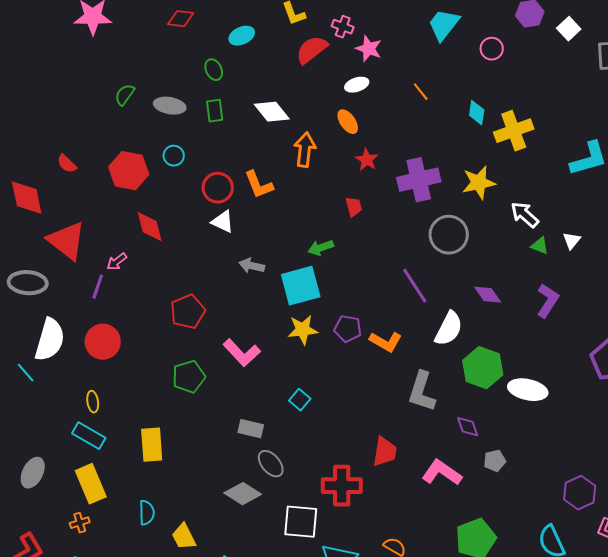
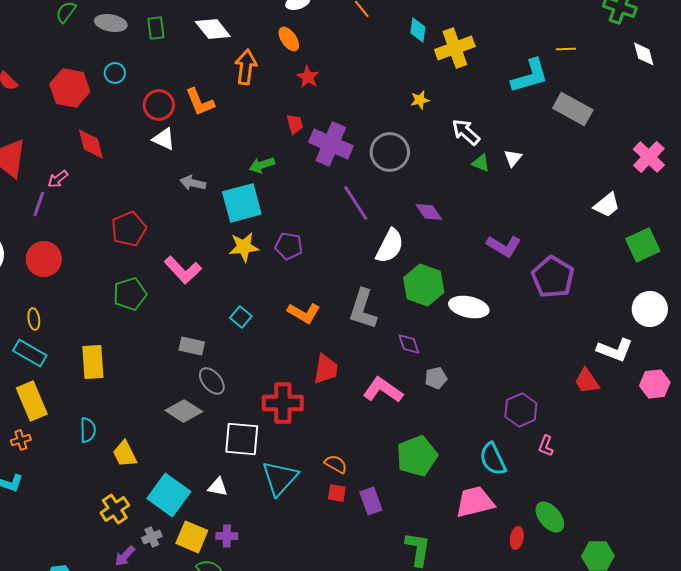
purple cross: (419, 180) -> (331, 144), moved, turned 36
yellow star: (479, 183) -> (420, 100), size x0.6
purple L-shape: (548, 301) -> (504, 246), moved, turned 88
orange L-shape: (386, 342) -> (304, 313), moved

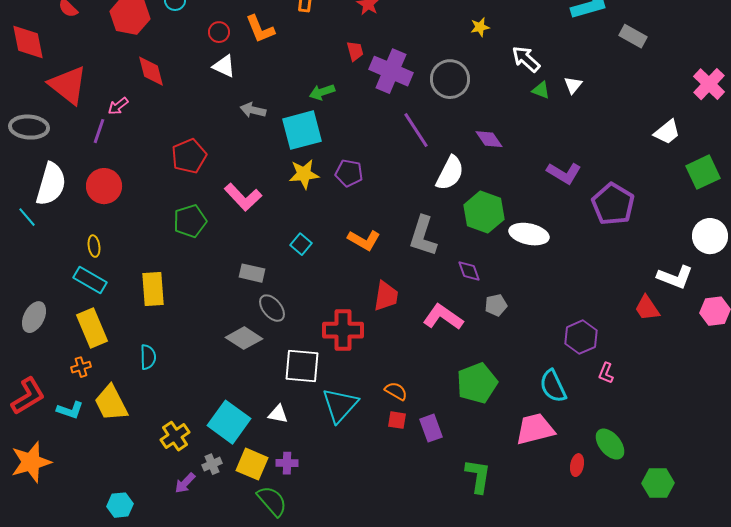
red circle: (159, 105) -> (219, 32), size x0.7
gray rectangle: (573, 109) -> (633, 36), size x0.7
yellow trapezoid: (125, 454) -> (111, 403), moved, size x1.4

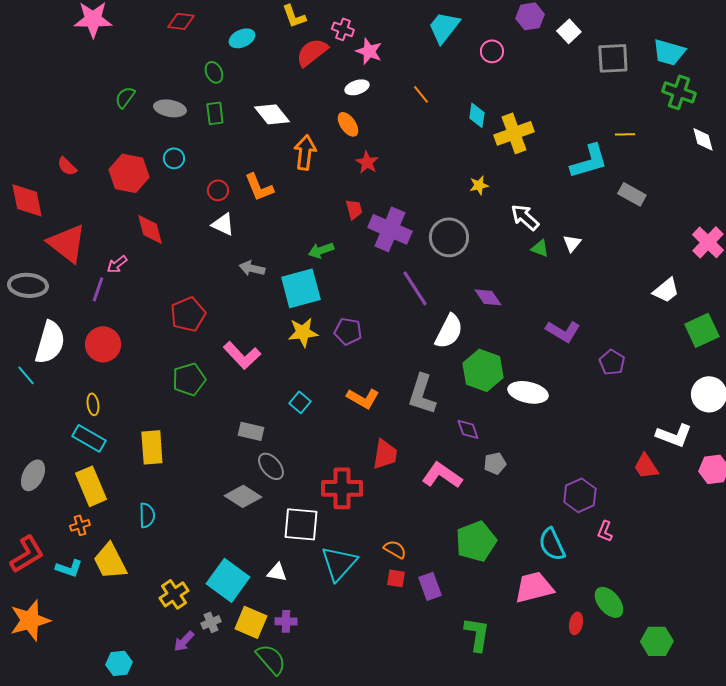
purple pentagon: (613, 204) -> (612, 362), size x0.6

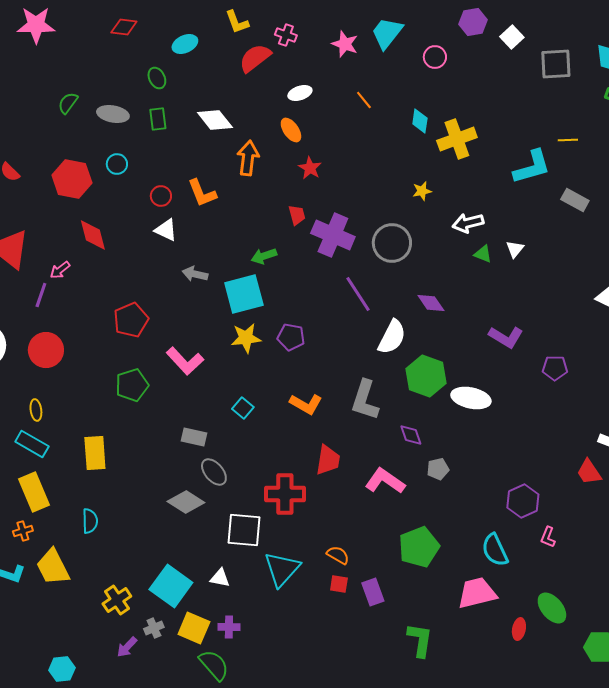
pink star: (369, 51) -> (345, 44), moved
white arrow: (525, 217) -> (468, 223), turned -56
purple pentagon: (612, 362) -> (555, 368), turned -30

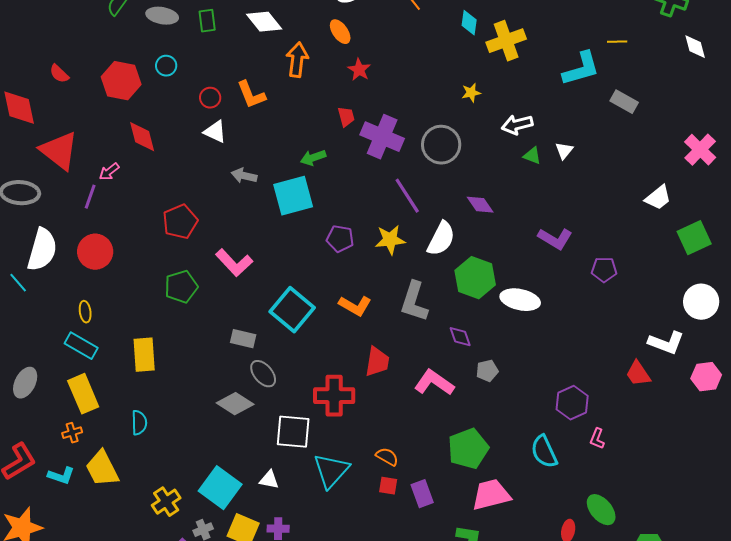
yellow star: (246, 338) -> (390, 240), moved
cyan square: (243, 408) -> (292, 310), size x2.0
pink trapezoid: (477, 593) -> (491, 495), moved

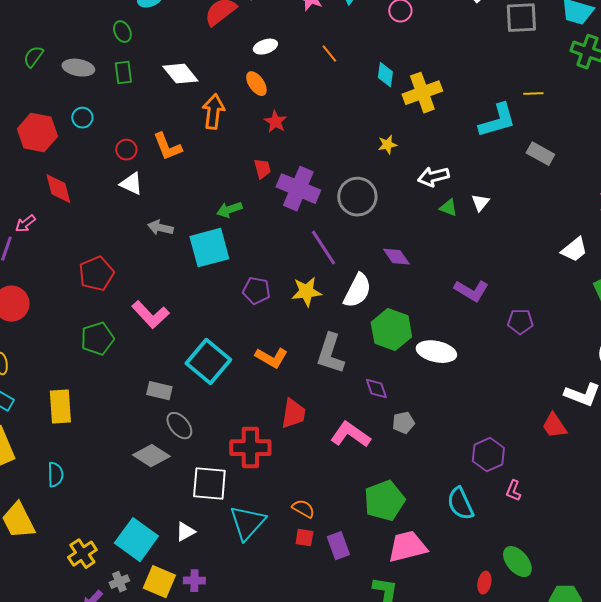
white triangle: (269, 480) -> (185, 532), turned -40

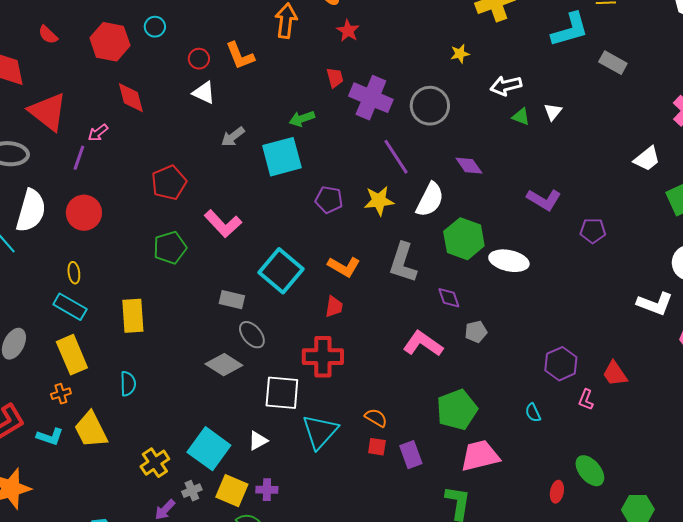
gray arrow: (160, 228) -> (233, 137), turned -50
red trapezoid: (293, 414) -> (334, 307), moved, size x0.7
red trapezoid: (554, 426) -> (615, 374), moved
cyan semicircle: (460, 504) -> (533, 413), size x0.6

